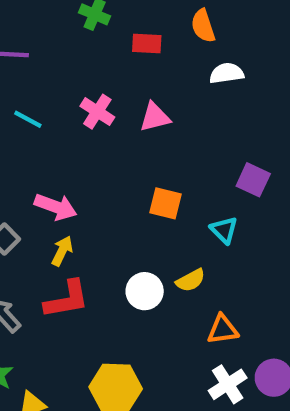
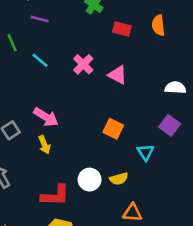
white semicircle: (227, 73) -> (175, 88), moved
pink triangle: (155, 117) -> (118, 75), turned 30
yellow arrow: (62, 251) -> (44, 145), turned 120
red L-shape: (67, 299) -> (55, 196), moved

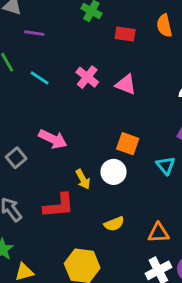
yellow arrow: (44, 145) -> (83, 179), moved
yellow semicircle: (119, 179) -> (114, 224), moved
white circle: (90, 180) -> (113, 172), moved
red L-shape: (55, 196) -> (59, 206), moved

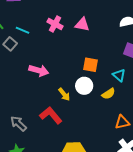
gray square: (16, 158) -> (10, 44), moved
red L-shape: (59, 206) -> (51, 115), turned -115
yellow semicircle: (114, 224) -> (108, 94), moved

